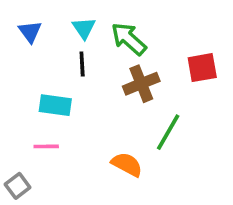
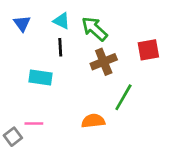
cyan triangle: (84, 28) -> (62, 21), turned -30
pink line: (46, 146) -> (34, 124), moved
orange semicircle: (127, 164) -> (93, 121), turned -35

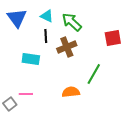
blue triangle: (22, 24) -> (17, 18), size x1.5
brown cross: (104, 62) -> (67, 47), moved

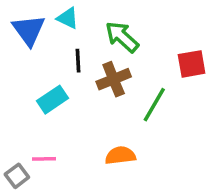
cyan triangle: (47, 16) -> (68, 18), moved
cyan rectangle: (31, 59) -> (53, 100), turned -42
green line: (94, 74) -> (154, 105), moved

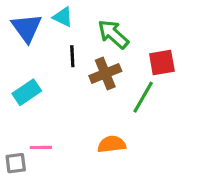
red square: (192, 64) -> (162, 62), moved
cyan rectangle: (53, 100) -> (27, 92), moved
gray square: (17, 176) -> (16, 163), turned 30

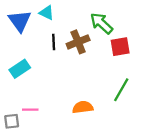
green arrow: (113, 34) -> (101, 23), moved
brown cross: (105, 73) -> (78, 42), moved
green line: (143, 97) -> (121, 90), moved

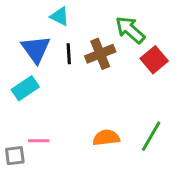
blue triangle: (20, 21) -> (36, 49), moved
red square: (120, 47) -> (154, 60), turned -30
green line: (121, 90) -> (151, 136), moved

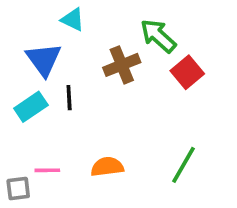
black line: (69, 54) -> (69, 98), moved
orange semicircle: (106, 138) -> (107, 167), moved

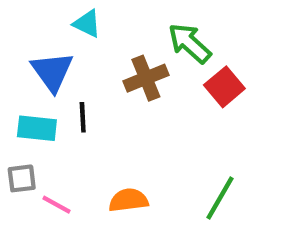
cyan rectangle: (31, 107) -> (37, 128), turned 40
pink line: (47, 170) -> (57, 205), turned 30
gray square: (18, 189) -> (22, 178), moved

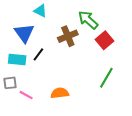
black line: (83, 117) -> (38, 54), turned 40
green line: (220, 198) -> (106, 78), moved

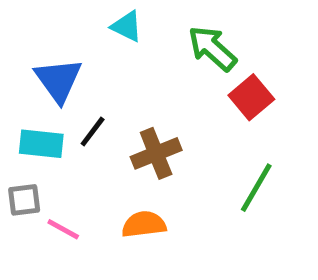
cyan triangle: (40, 11) -> (127, 26), moved
brown cross: (68, 36) -> (156, 153), moved

